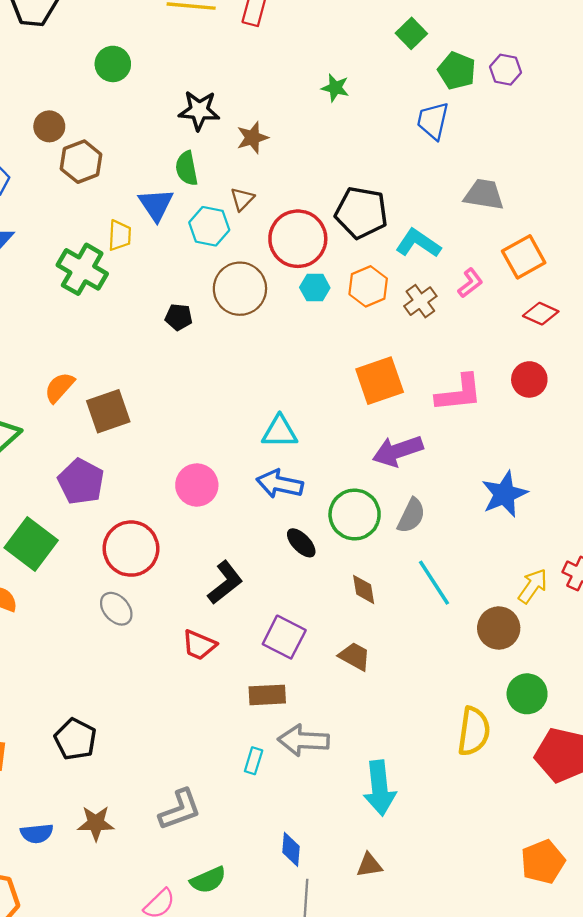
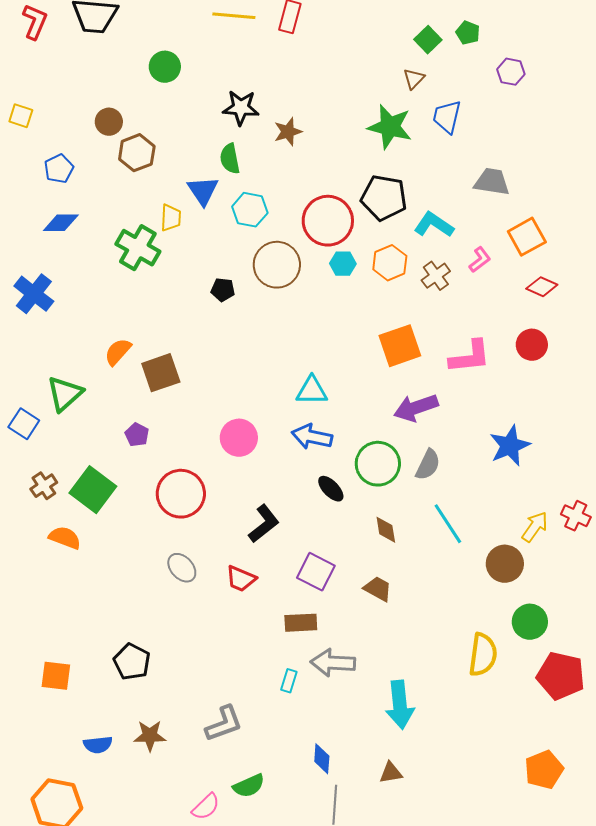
green pentagon: (457, 71) -> (468, 33), moved, size x0.7
green star: (335, 88) -> (390, 127), moved, size x1.8
brown triangle: (242, 199) -> (414, 79), moved
purple pentagon: (81, 482) -> (137, 435), size x0.6
gray ellipse: (116, 609) -> (182, 568), moved

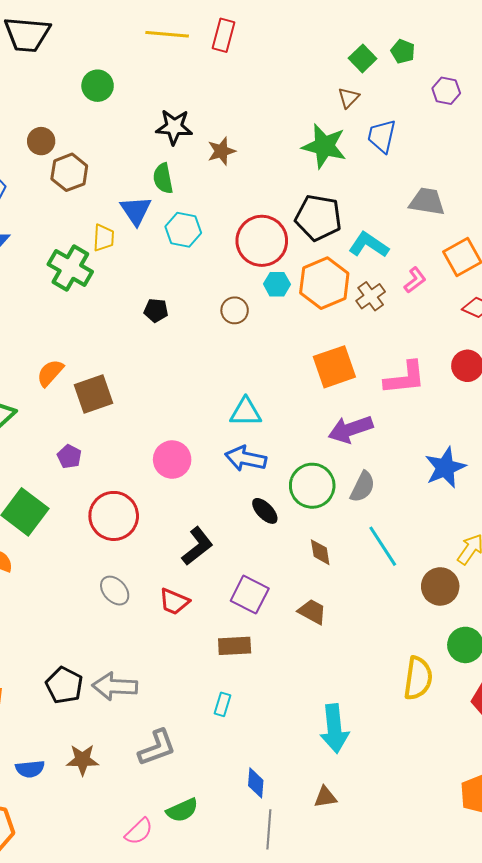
orange hexagon: (390, 263) -> (324, 283), size x1.4
brown circle: (277, 265) -> (235, 310), moved, size x0.6
gray arrow: (333, 663) -> (115, 686), moved

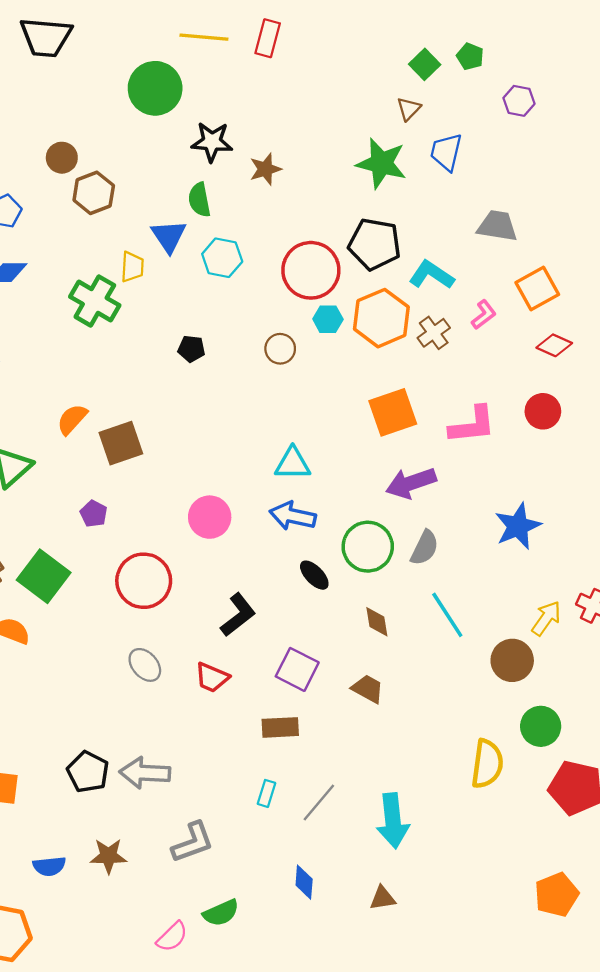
green circle: (98, 86) -> (155, 88), moved, size x1.5
gray line: (269, 829) -> (319, 803), moved, turned 36

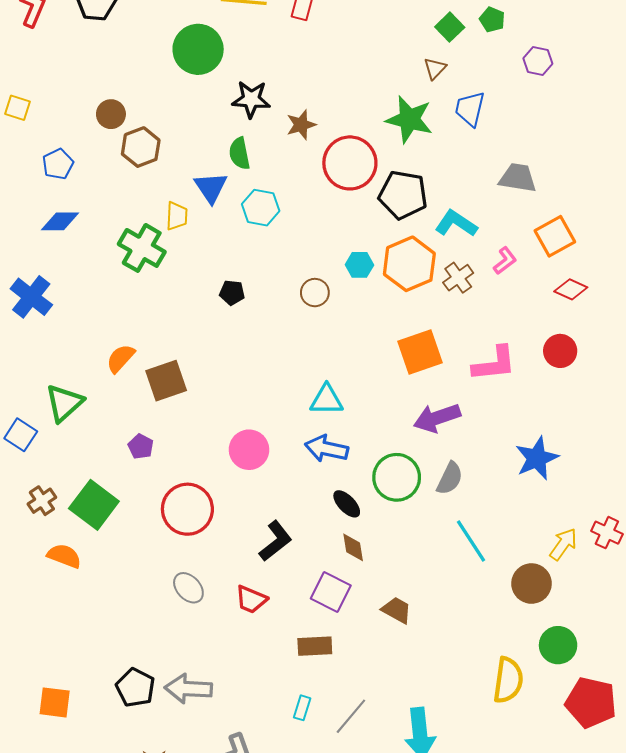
red circle: (311, 270) -> (350, 163), moved
brown diamond: (377, 622) -> (353, 547), moved

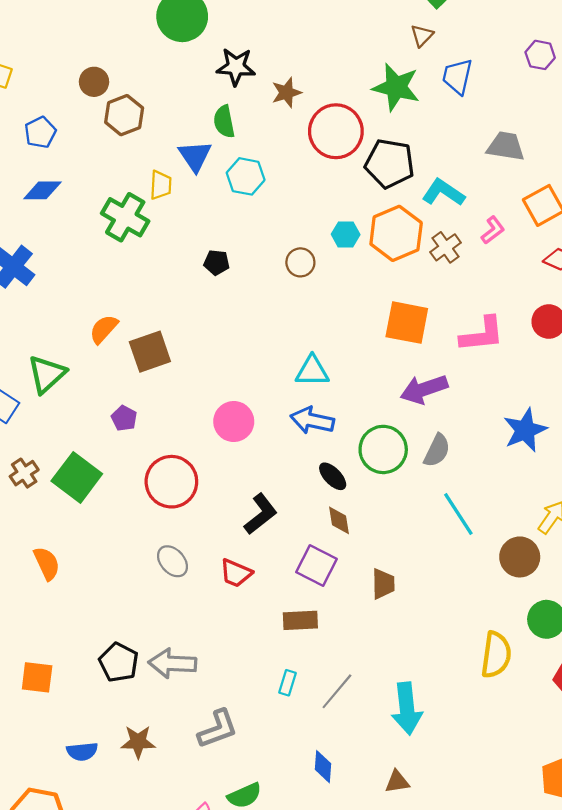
purple hexagon: (538, 61) -> (540, 55), moved
orange square: (420, 352) -> (407, 323), turned 30
orange semicircle: (64, 556) -> (47, 563), moved, turned 44
brown trapezoid: (397, 610) -> (383, 584), turned 60

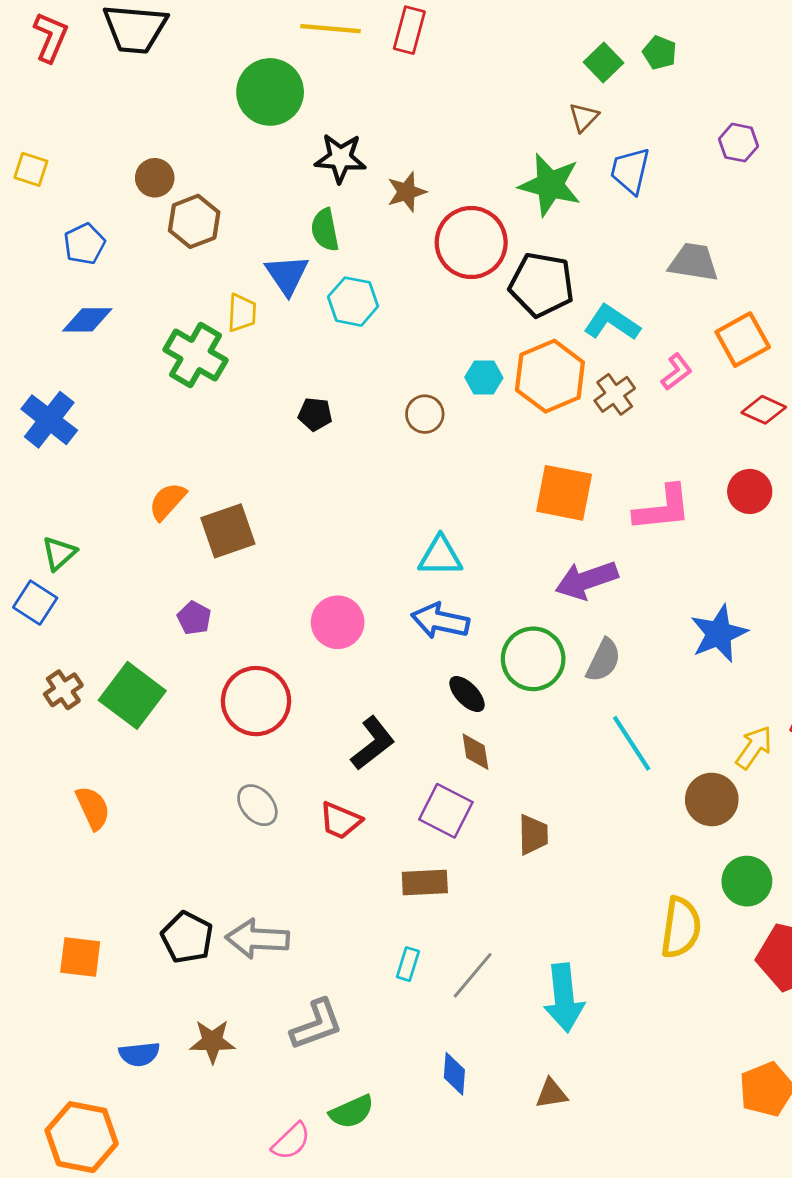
green triangle: (47, 374) -> (59, 553), moved, size x0.7

